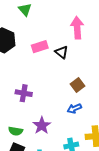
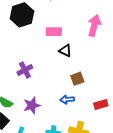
black triangle: (62, 52) -> (65, 51), moved, turned -32
purple cross: (24, 93) -> (25, 70), turned 35

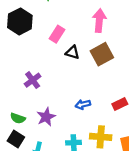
pink rectangle: (54, 32) -> (57, 34), turned -49
brown square: (77, 79) -> (102, 54), moved, size x1.5

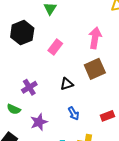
black triangle: (72, 52) -> (67, 84), moved, turned -40
blue arrow: (83, 104) -> (74, 113), turned -112
green semicircle: (18, 118) -> (14, 109), moved

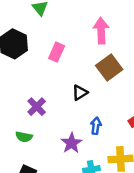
blue arrow: (74, 113) -> (96, 126), turned -128
purple star: (39, 122) -> (72, 143), moved

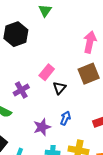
pink rectangle: (57, 52) -> (47, 72), moved
black triangle: (80, 93) -> (59, 88), turned -32

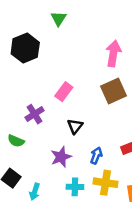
black triangle: (59, 88) -> (75, 126), moved
blue arrow: (65, 118) -> (96, 155), moved

